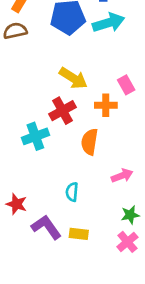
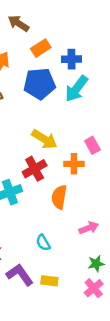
cyan arrow: (109, 23) -> (76, 89), turned 144
cyan semicircle: (72, 192) -> (43, 243), turned -35

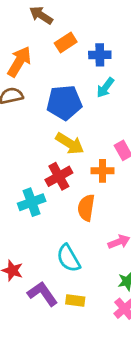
blue pentagon: (39, 84) -> (64, 103), moved
cyan arrow: (76, 89) -> (105, 88), size x0.7
cyan semicircle: (43, 243) -> (68, 258), size x1.5

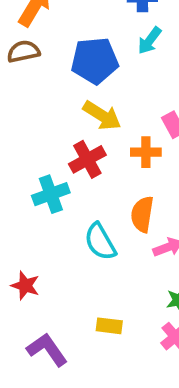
orange semicircle: (86, 208) -> (142, 214), moved
cyan semicircle: (68, 258) -> (100, 242), moved
purple L-shape: (42, 294) -> (47, 350), moved

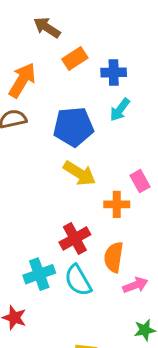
red cross: (87, 159) -> (75, 238), moved
cyan cross: (51, 194) -> (39, 274), moved

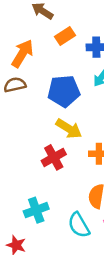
red cross: (75, 238) -> (54, 157), moved
cyan semicircle: (78, 280) -> (79, 225), moved

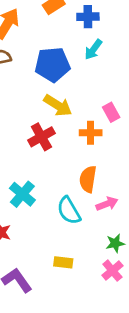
cyan cross: (36, 210) -> (22, 194), turned -30

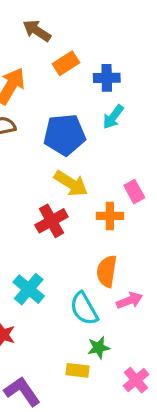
green star: (115, 243) -> (99, 348), moved

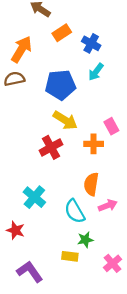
blue cross: (107, 78) -> (91, 43), turned 30

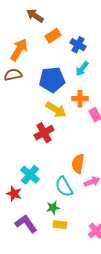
orange cross: (94, 144) -> (80, 99), moved
red star: (16, 230) -> (14, 194), moved
green star: (85, 240) -> (53, 208), moved
purple L-shape: (30, 272) -> (26, 224), moved

